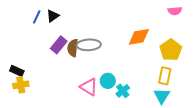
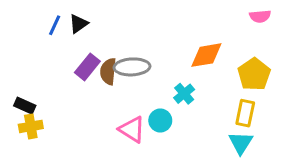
cyan cross: (123, 91) -> (184, 94), moved

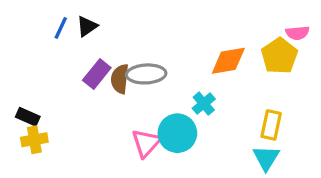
pink semicircle: (260, 16) -> (297, 33), moved
yellow pentagon: (254, 74) -> (279, 56), moved
cyan circle: (160, 120) -> (177, 133), size x1.5
pink triangle: (132, 129) -> (146, 143), turned 40

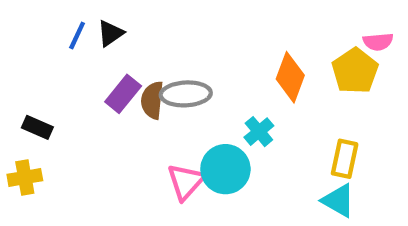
orange diamond: (228, 61) -> (290, 77), turned -60
black rectangle: (28, 117) -> (37, 127), moved
yellow cross: (34, 140) -> (25, 178), moved
cyan triangle: (266, 158) -> (338, 201), turned -32

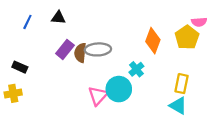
black triangle: (111, 33) -> (58, 18), turned 40
blue line: (77, 35) -> (27, 22), moved

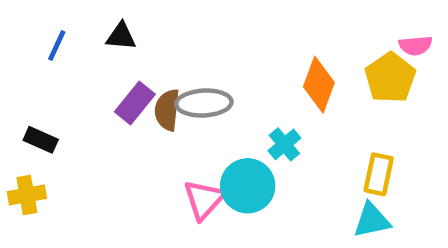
cyan triangle: (178, 106) -> (372, 220), turned -42

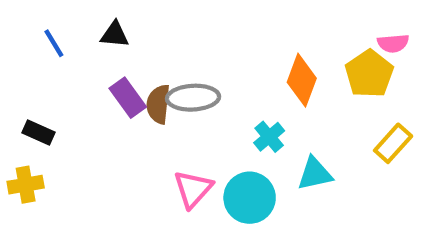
blue line: (57, 46) -> (54, 43), turned -56
purple rectangle: (135, 103) -> (128, 98), turned -75
yellow rectangle: (379, 174) -> (393, 143), moved, turned 30
cyan circle: (248, 186) -> (250, 198), moved
cyan triangle: (372, 220) -> (315, 174), moved

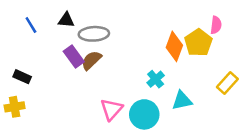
pink semicircle: (393, 43) -> (216, 25), moved, turned -78
yellow pentagon: (369, 74) -> (198, 43), moved
gray ellipse: (193, 98) -> (94, 34), moved
brown semicircle: (158, 104) -> (91, 60), turned 40

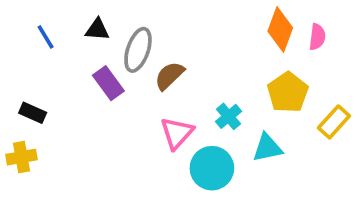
gray ellipse: (94, 34) -> (138, 50), turned -68
yellow pentagon: (198, 43) -> (288, 92), moved
orange diamond: (174, 46) -> (280, 30), moved
brown semicircle: (91, 60) -> (169, 76), moved
pink triangle: (112, 109) -> (177, 133), moved

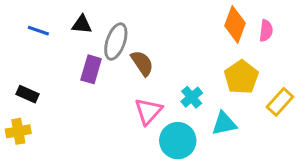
blue line: (46, 37) -> (38, 31), turned -40
brown semicircle: (169, 76) -> (142, 63), turned 100
purple rectangle: (108, 83) -> (91, 69), turned 52

